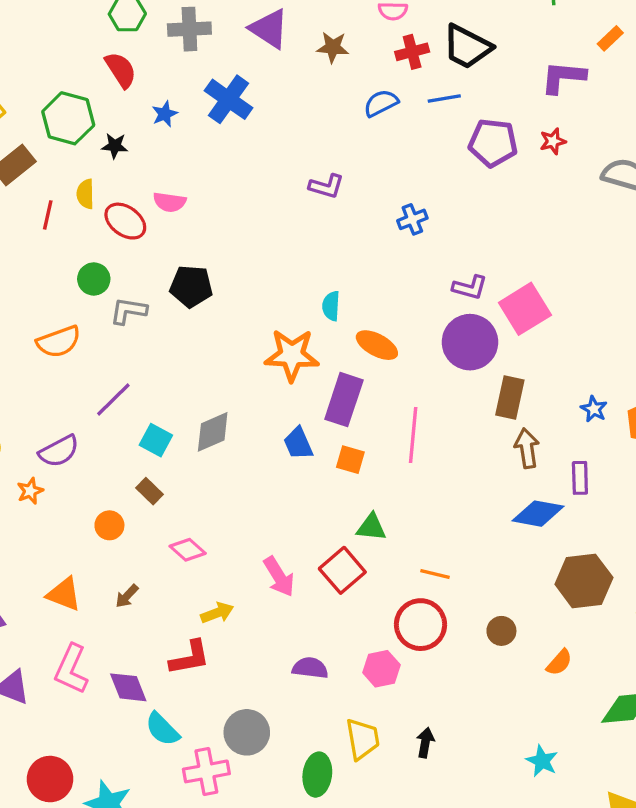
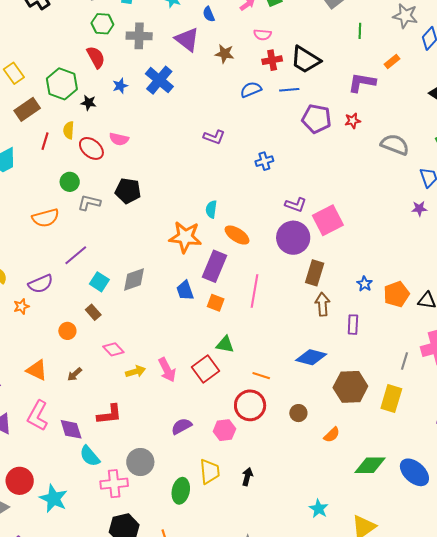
blue diamond: (538, 514) -> (311, 357), moved
yellow arrow: (217, 613) -> (136, 372), moved
purple semicircle: (310, 668) -> (182, 426), turned -40
cyan star: (542, 761) -> (319, 509), moved

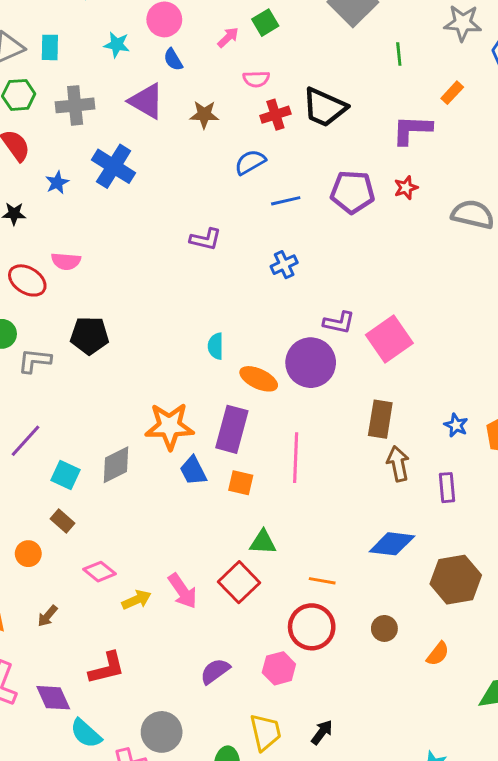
blue line: (289, 90) -> (286, 201), moved
orange star: (185, 237) -> (170, 426), moved
purple circle: (293, 238) -> (311, 363), moved
black arrow: (247, 477) -> (322, 732), turned 30

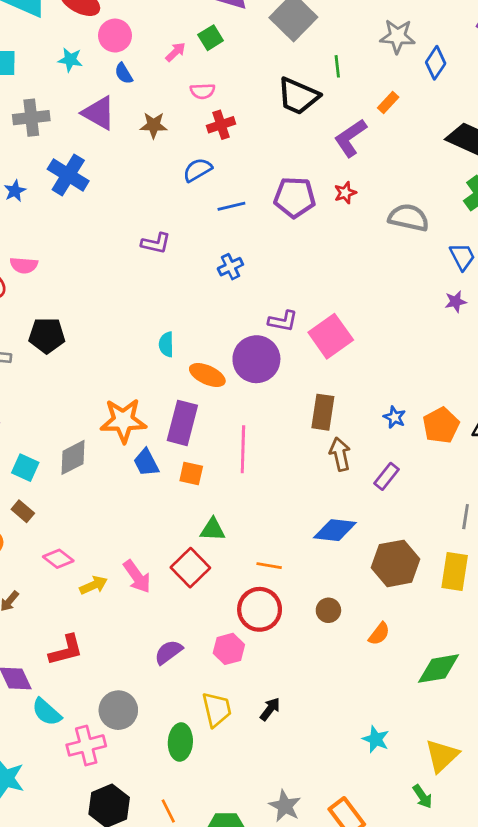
black trapezoid: (324, 107) -> (298, 96), moved
purple L-shape: (412, 130) -> (350, 138), turned -36
purple rectangle: (447, 488) -> (387, 476), turned 44

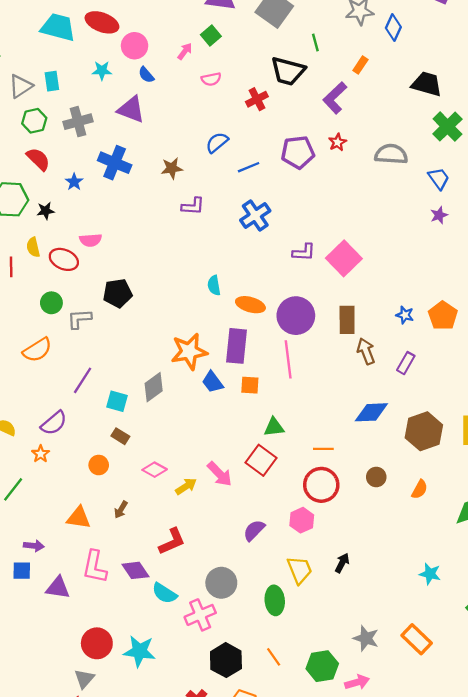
brown star: (154, 125) -> (172, 168), moved
red cross: (221, 125) -> (257, 99), moved
blue cross: (230, 267) -> (255, 215), size x1.5
purple circle: (256, 359) -> (296, 316), moved

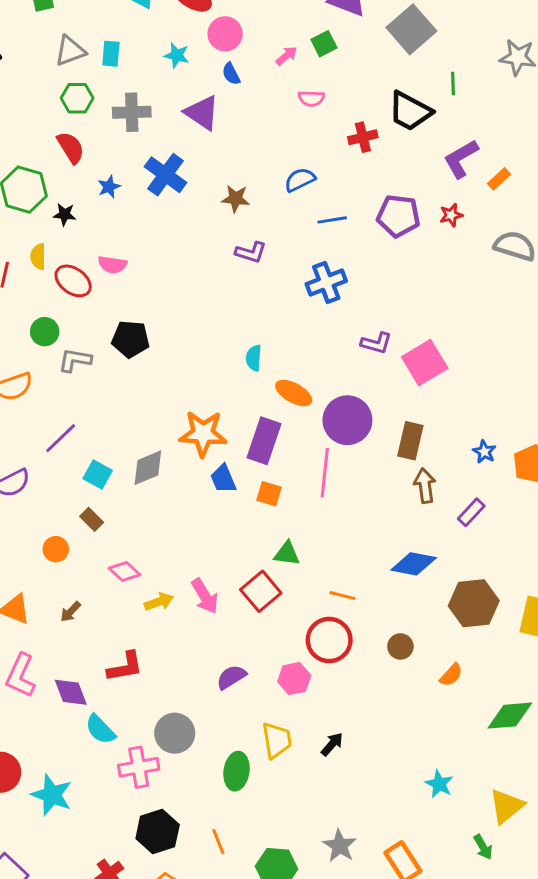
orange rectangle: (360, 65) -> (499, 179), moved

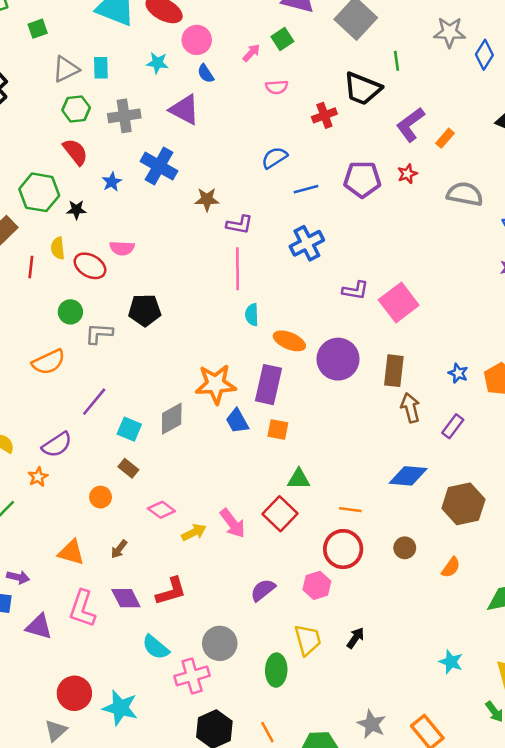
brown star: (236, 199) -> (207, 199), moved
pink line: (325, 473) -> (237, 269), moved
purple diamond: (71, 692) -> (126, 598), moved

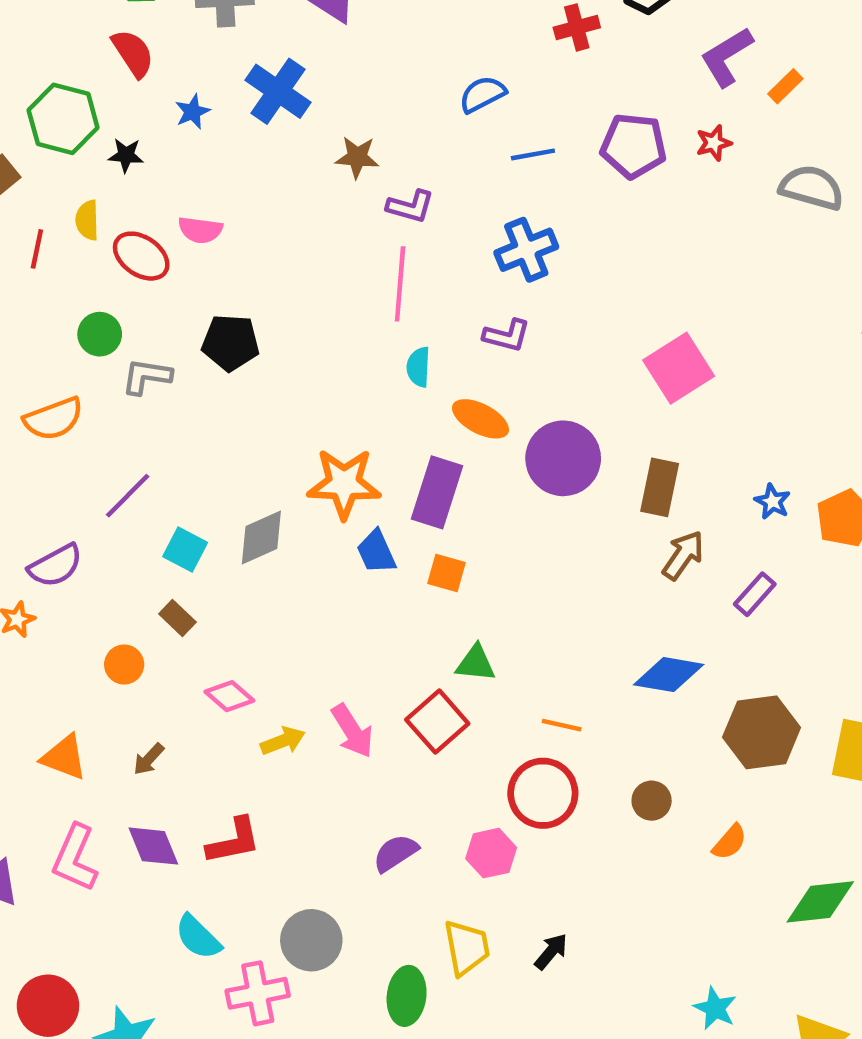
purple L-shape: (355, 290) -> (507, 336), moved
brown arrow: (410, 408) -> (683, 555), turned 44

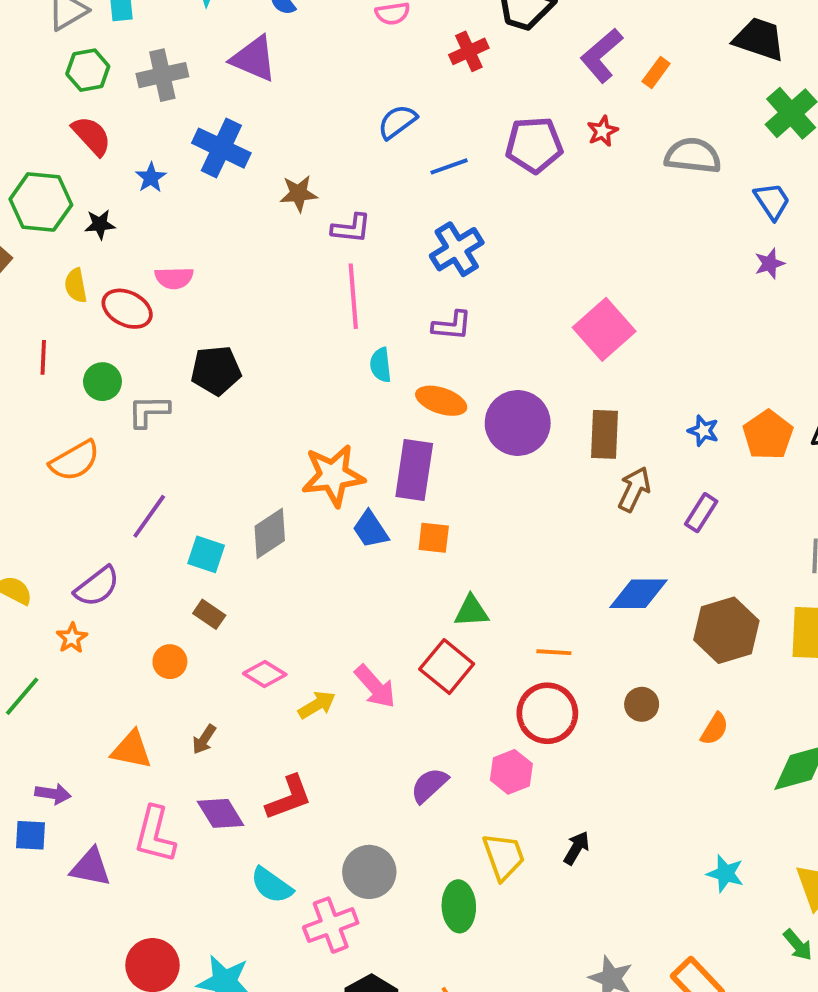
red line: (37, 249) -> (43, 357), moved

